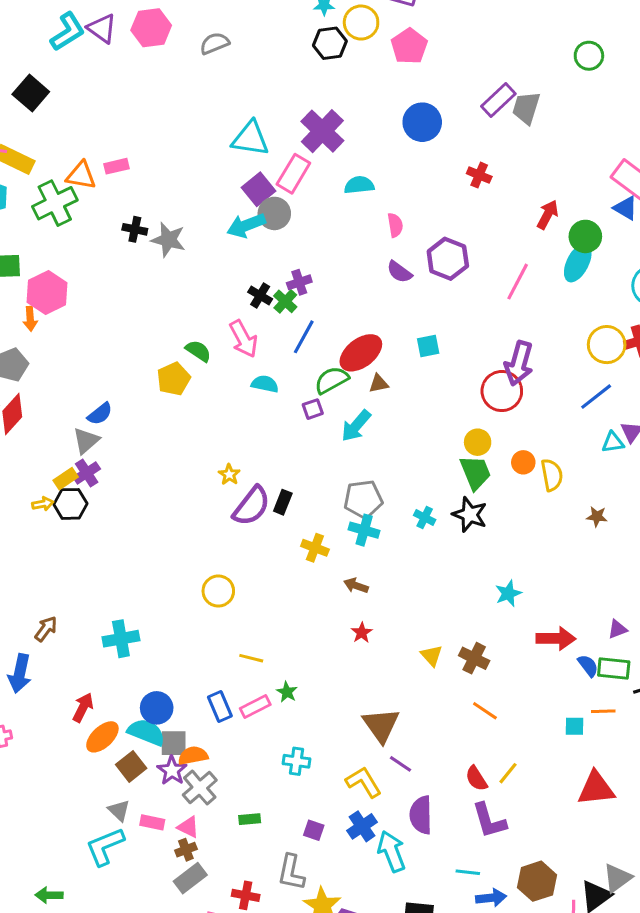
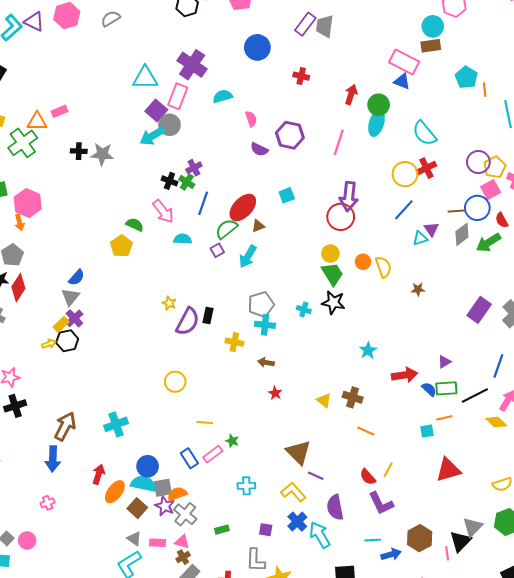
brown arrow: (46, 629) -> (65, 426), size x1.6

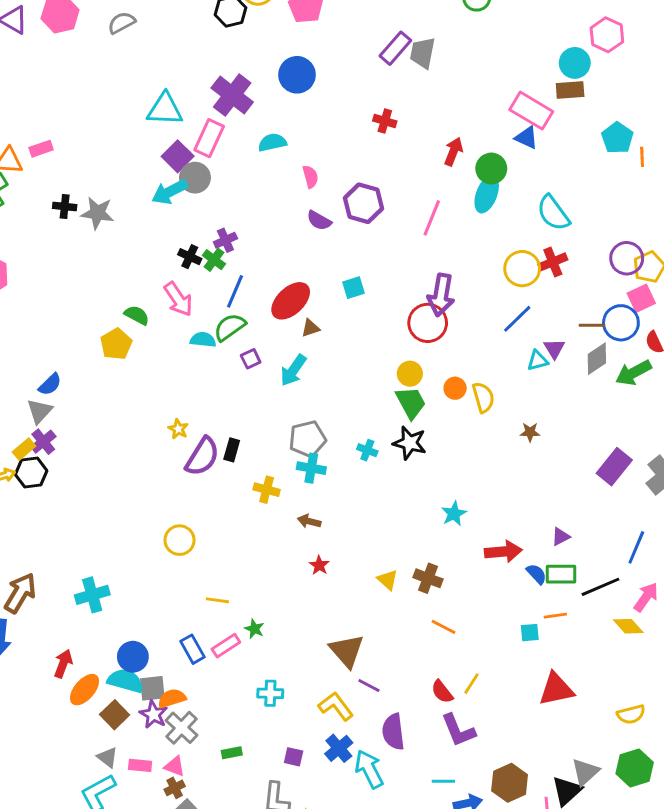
blue circle: (257, 47) -> (297, 75), moved
green semicircle: (226, 229) -> (230, 327), moved

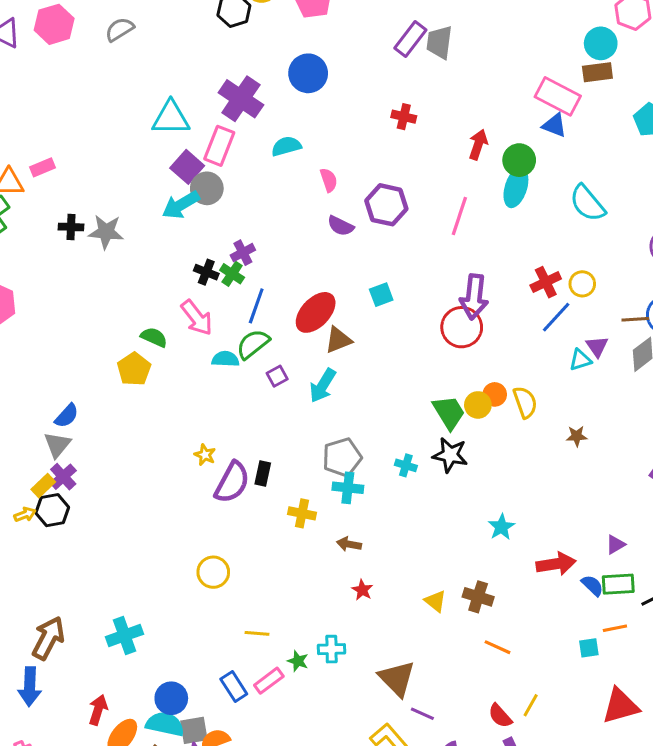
red cross: (553, 262) -> (546, 282), moved
yellow circle: (522, 269) -> (582, 284), moved, size x0.7
brown triangle: (310, 328) -> (338, 340), size x1.4
yellow circle: (410, 374) -> (478, 405), moved
cyan cross: (270, 693) -> (332, 649), moved

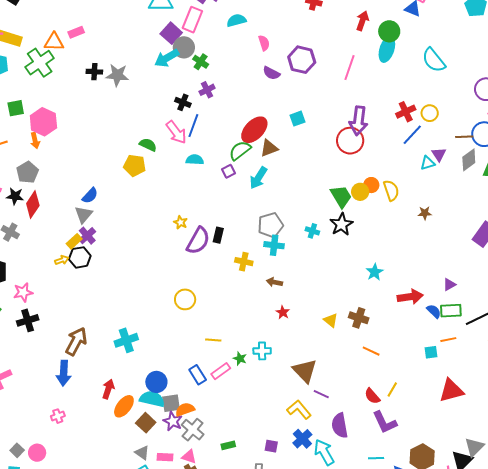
green cross: (232, 274) -> (201, 62), moved
blue line: (256, 306) -> (193, 126), moved
green semicircle: (253, 344) -> (240, 150), moved
yellow pentagon: (134, 369) -> (135, 165), turned -30
black star: (450, 455) -> (342, 224), turned 30

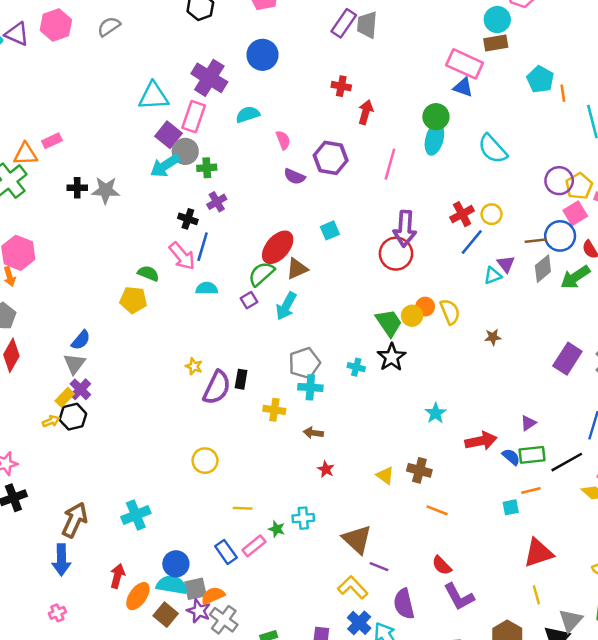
red arrow: (362, 21) -> (366, 112), moved
green cross: (201, 62) -> (207, 168), turned -35
yellow line: (392, 389) -> (536, 595), moved, turned -42

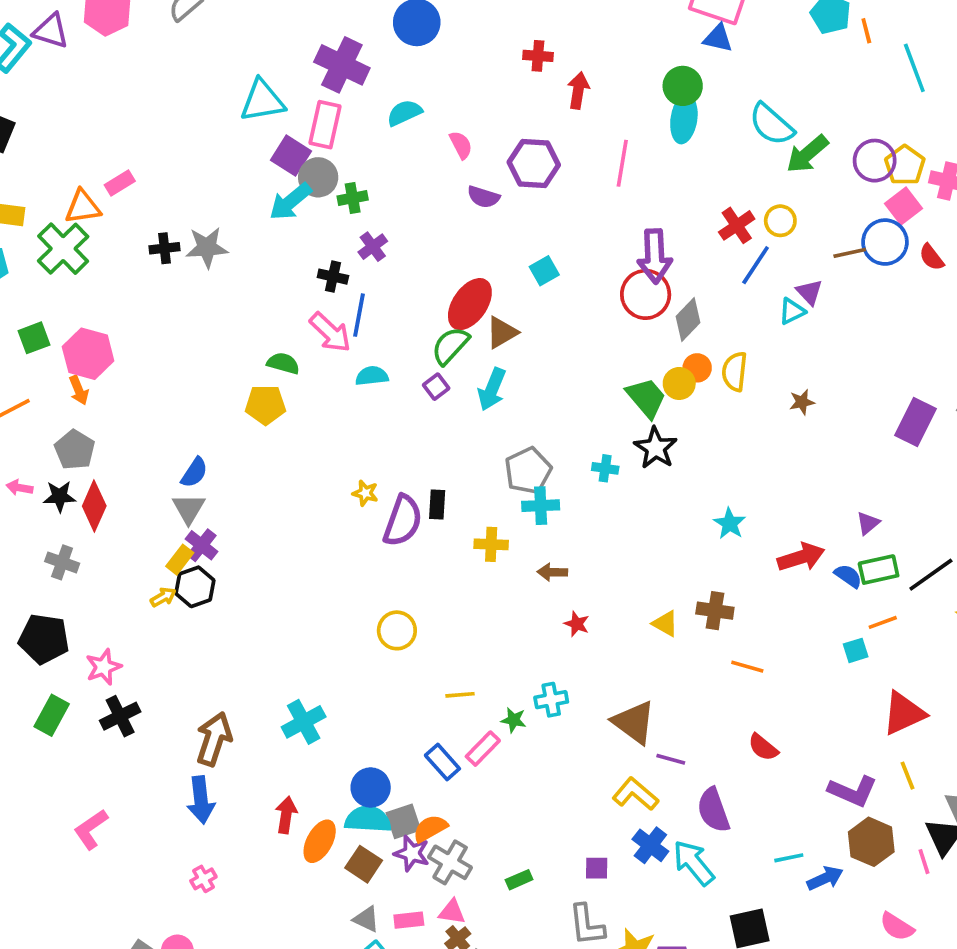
gray diamond: (543, 269) -> (688, 319), moved
green arrow: (575, 277) -> (807, 154), moved
yellow semicircle: (450, 312) -> (735, 372), turned -145
purple L-shape: (459, 597) -> (853, 791), moved, turned -32

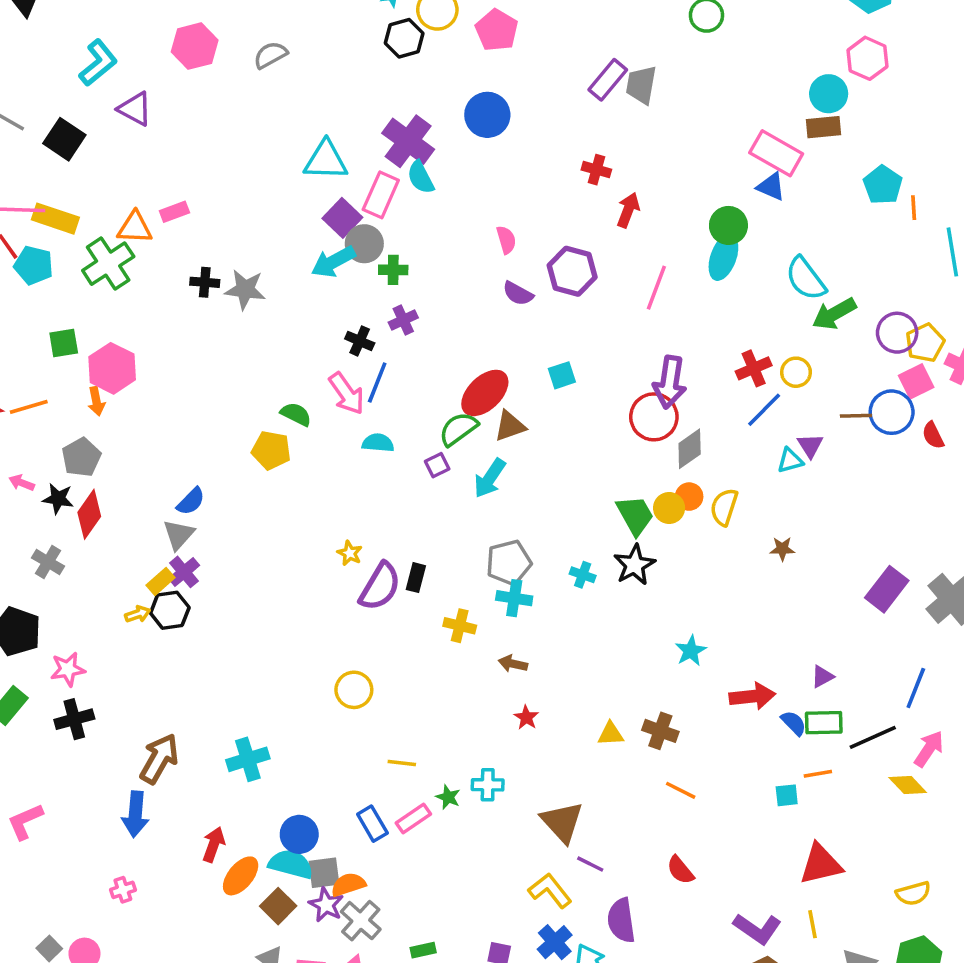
purple triangle: (51, 31) -> (135, 109), moved
cyan semicircle: (404, 113) -> (421, 177), moved, turned -104
yellow triangle: (665, 624) -> (611, 734), turned -44

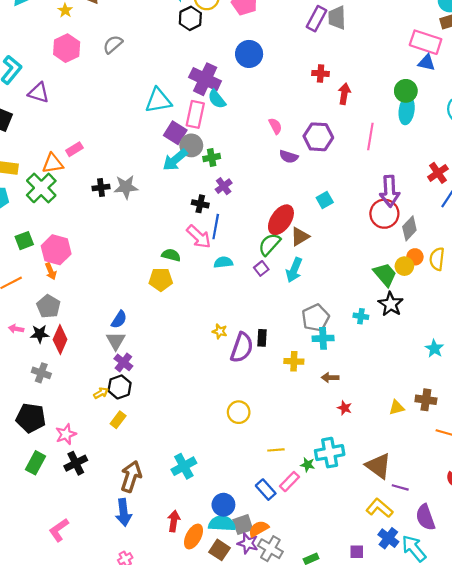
yellow rectangle: (161, 581) -> (118, 420), moved
cyan cross: (488, 785) -> (330, 453), size x1.5

